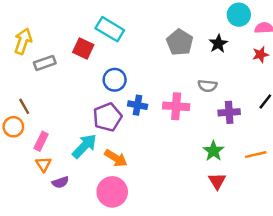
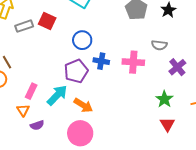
red square: (83, 48) -> (47, 21), moved
purple cross: (229, 112) -> (177, 67), turned -36
pink rectangle: (41, 141) -> (31, 91), moved

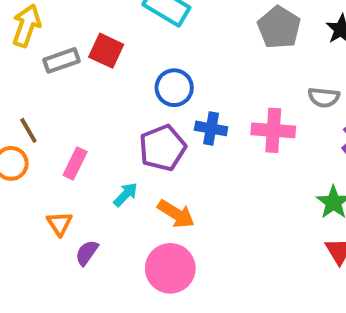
pink rectangle: (31, 91) -> (75, 163), moved
cyan arrow: (57, 95) -> (126, 194), size x0.6
purple semicircle: (37, 125) -> (87, 253), turned 144

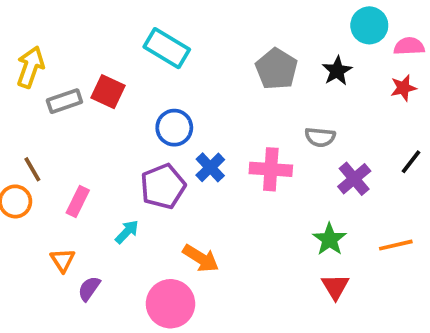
blue cross: (211, 128) -> (210, 167), turned 36
orange arrow: (176, 214) -> (201, 258), moved

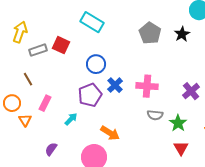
gray semicircle: (320, 137) -> (155, 115), moved
brown line: (32, 169) -> (28, 79), moved
orange triangle: (63, 260) -> (25, 120), moved

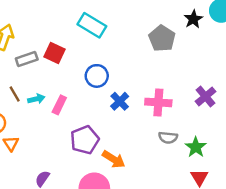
black star: (182, 34) -> (193, 19), moved
purple cross: (191, 91) -> (205, 96), moved
purple pentagon: (90, 95) -> (85, 140), moved
pink rectangle: (45, 103) -> (59, 105), moved
cyan arrow: (71, 119) -> (36, 99), moved, turned 32

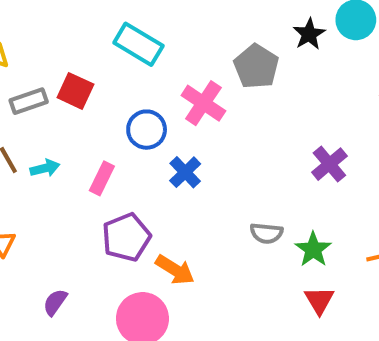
pink cross: (158, 102) -> (203, 103), moved, turned 30
pink rectangle: (59, 105) -> (102, 178), moved

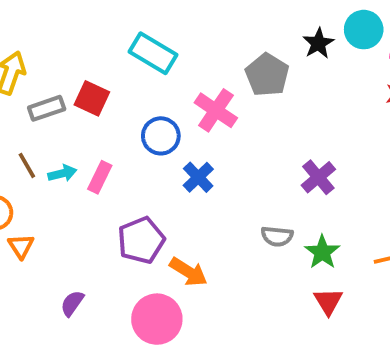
purple cross: (329, 164) -> (318, 177), moved
pink rectangle: (102, 178) -> (100, 177), moved

